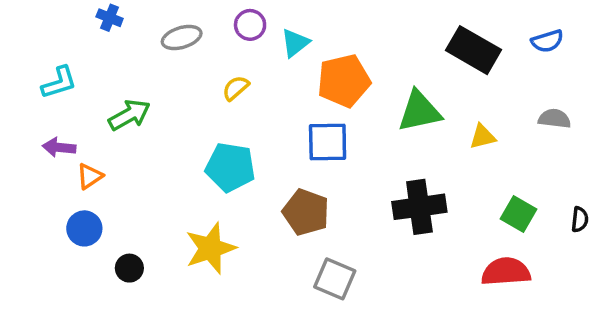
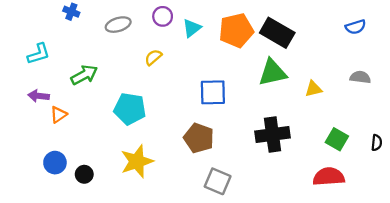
black rectangle: (473, 50) -> (277, 33), moved
orange pentagon: (344, 81) -> (236, 30), moved
cyan pentagon: (230, 167) -> (130, 109), moved
blue circle: (84, 228) -> (55, 163), moved

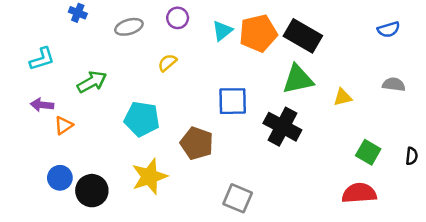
cyan triangle: (192, 28) -> (222, 31), moved
black cross: (273, 135) -> (282, 127), moved, turned 36
brown pentagon: (199, 138) -> (197, 143), moved
black circle: (84, 174) -> (92, 191), size x1.6

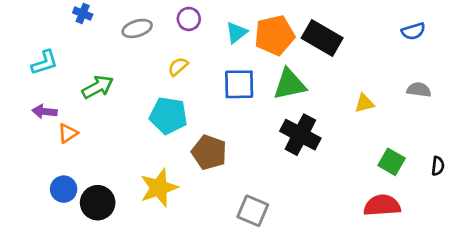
green triangle: (298, 79) -> (289, 84), moved
blue square: (233, 101) -> (239, 84), moved
cyan pentagon: (142, 119) -> (168, 116), moved

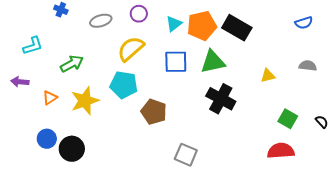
yellow semicircle: (178, 67) -> (131, 49), size x1.8
purple arrow: (45, 111) -> (20, 82), moved
black semicircle: (438, 166) -> (322, 122), turned -48
yellow star: (159, 188) -> (85, 101), moved

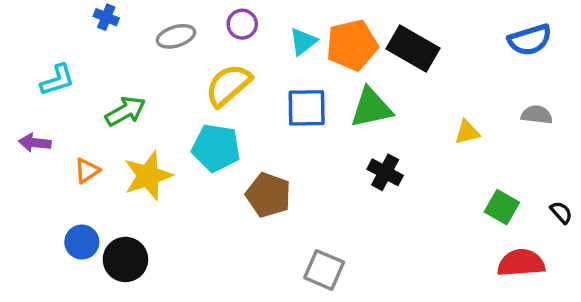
blue semicircle: (304, 23) -> (530, 40), size x1.4
black cross: (221, 99) -> (385, 172), size x0.7
red semicircle: (281, 151) -> (521, 263), moved

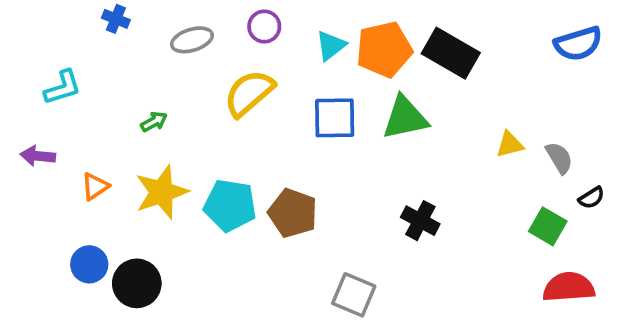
green arrow: (125, 111) -> (154, 122), moved, size x0.6
gray semicircle: (537, 115) -> (559, 158), moved, turned 52
cyan pentagon: (216, 148) -> (230, 205), moved
black cross: (385, 172) -> (420, 221), moved
black semicircle: (561, 212) -> (592, 198), moved, turned 100

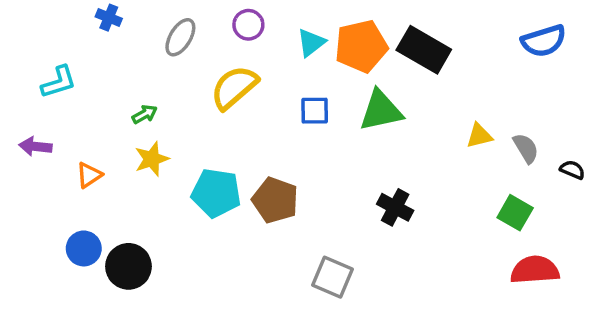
gray ellipse: (192, 40) -> (180, 37), turned -42
blue square: (335, 118) -> (315, 111), size x0.7
yellow star: (162, 192) -> (152, 159), moved, size x0.7
black semicircle: (592, 198) -> (572, 170), moved, turned -125

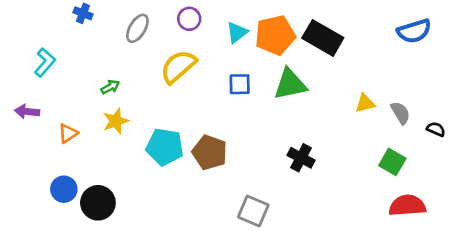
cyan L-shape: (59, 82) -> (45, 62), turned -32

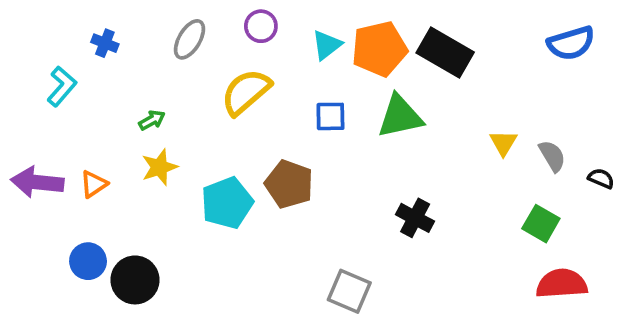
blue cross: (83, 13) -> (105, 43), moved
yellow triangle: (365, 103) -> (503, 143), turned -45
purple arrow: (27, 111) -> (37, 182), moved, size x1.5
cyan pentagon: (165, 147) -> (227, 203), turned -30
brown pentagon: (210, 152) -> (289, 184), moved

